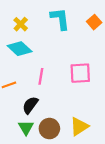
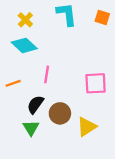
orange square: (94, 22) -> (102, 18), turned -32
pink square: (80, 73) -> (96, 83), moved
brown circle: (49, 129) -> (60, 113), moved

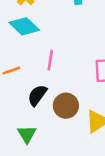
green triangle: (31, 128) -> (27, 134), moved

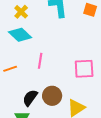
black semicircle: (37, 95) -> (30, 98), moved

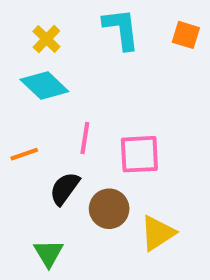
pink square: (84, 69) -> (139, 154), moved
black semicircle: (30, 98) -> (65, 189), moved

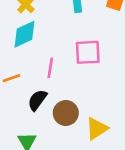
cyan diamond: (44, 85) -> (24, 34), turned -68
pink square: (139, 154) -> (88, 52), moved

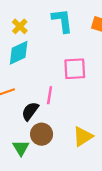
pink line: (50, 68) -> (50, 95), moved
brown circle: (66, 113) -> (42, 134), moved

